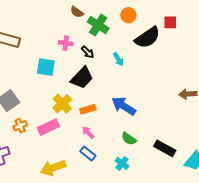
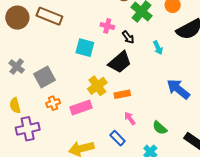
blue arrow: (124, 106) -> (178, 89), moved
pink arrow: (88, 132) -> (130, 118), moved

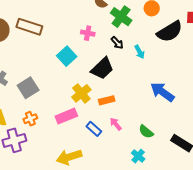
black arrow: (128, 37) -> (117, 43), moved
cyan square: (85, 48) -> (67, 56), turned 36
orange cross: (53, 103) -> (30, 119), moved
blue rectangle: (118, 138) -> (94, 129), moved

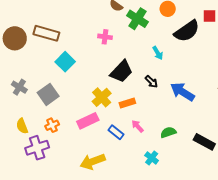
black arrow: (117, 43) -> (151, 82), moved
cyan square: (67, 56) -> (65, 62), moved
green semicircle: (146, 132) -> (168, 132), turned 126
cyan cross: (138, 156) -> (152, 158), moved

